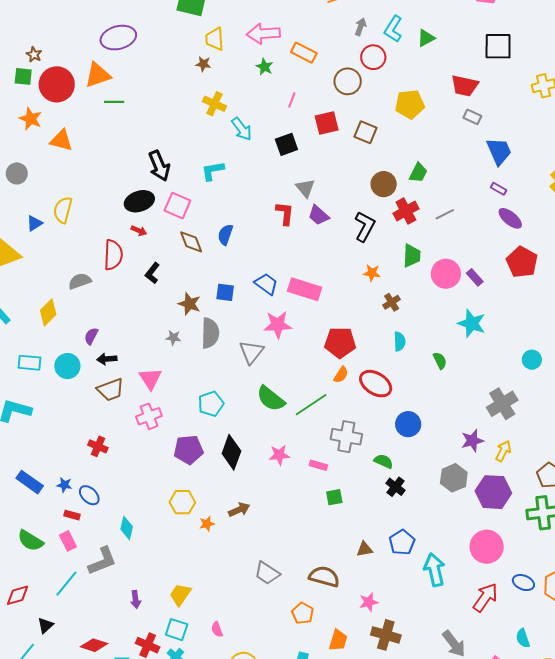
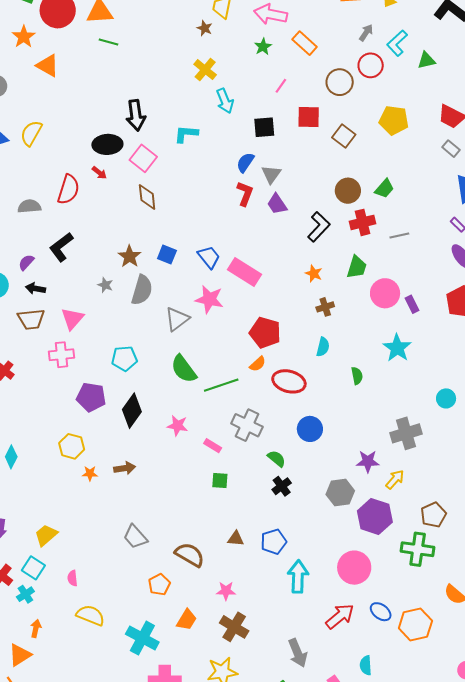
blue semicircle: (225, 235) -> (245, 162), moved
black L-shape: (152, 273) -> (61, 247), moved, size x1.4
red ellipse: (376, 384) -> (289, 381), turned -32

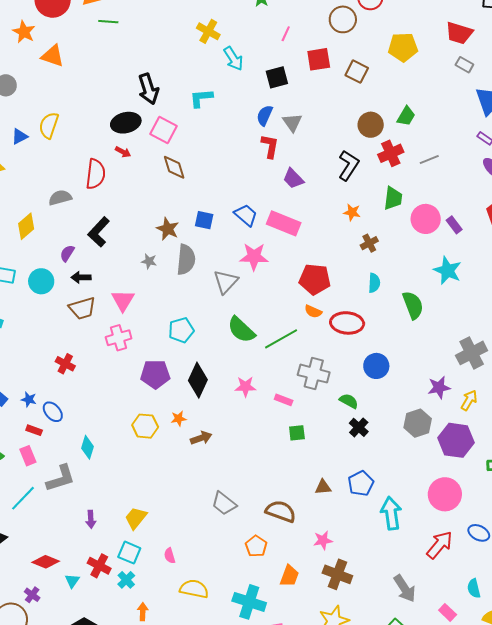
purple trapezoid: (277, 204) -> (293, 179), moved
orange semicircle: (258, 364) -> (313, 311), turned 78
green semicircle: (357, 376) -> (413, 305), size x1.6
orange star: (90, 473) -> (179, 419), moved

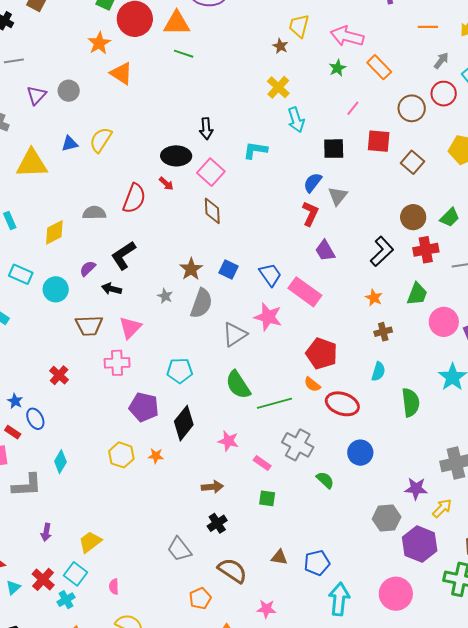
black arrow: (148, 89) -> (206, 129), size x0.7
black arrow: (81, 277) -> (112, 289), moved
black cross: (359, 427) -> (217, 523), moved
brown arrow: (201, 438) -> (212, 487), moved

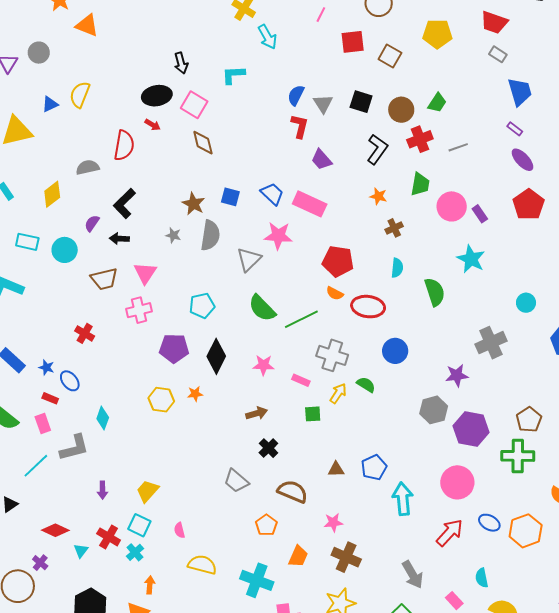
black square: (334, 149) -> (361, 102), moved, turned 30
yellow arrow: (442, 508) -> (338, 393), moved

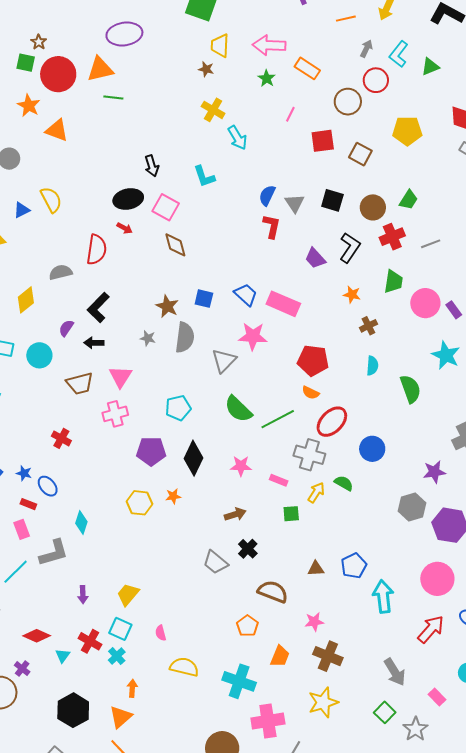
cyan L-shape: (233, 75) -> (204, 176), turned -105
yellow semicircle: (80, 95) -> (51, 200), turned 132
purple trapezoid: (321, 160) -> (315, 258), moved
red ellipse: (368, 307) -> (332, 422), moved, turned -52
gray trapezoid: (236, 481) -> (215, 562), moved

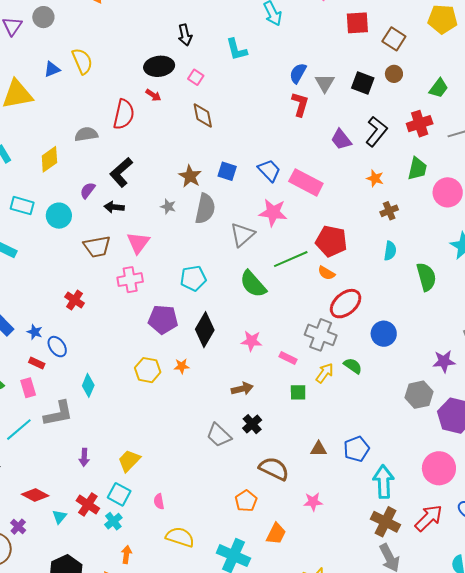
pink square: (166, 207) -> (196, 77), size x0.6
brown circle: (373, 207) -> (394, 74), moved, size x0.7
green line: (278, 419) -> (291, 259), moved
brown cross: (328, 656) -> (385, 522), moved

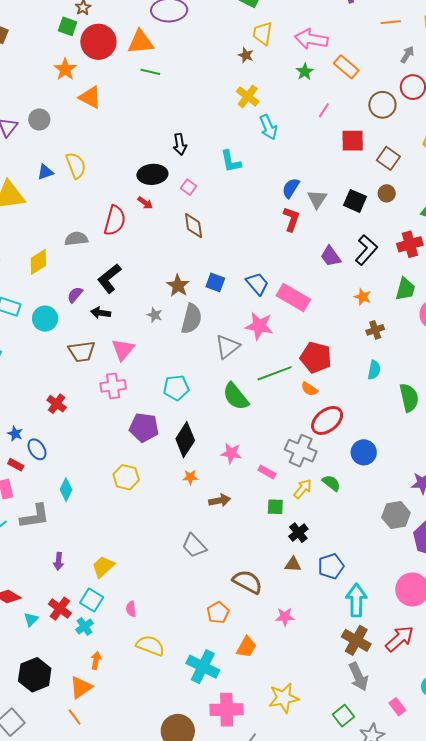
orange star: (182, 366) -> (190, 477), moved
black cross: (252, 424) -> (298, 533), moved

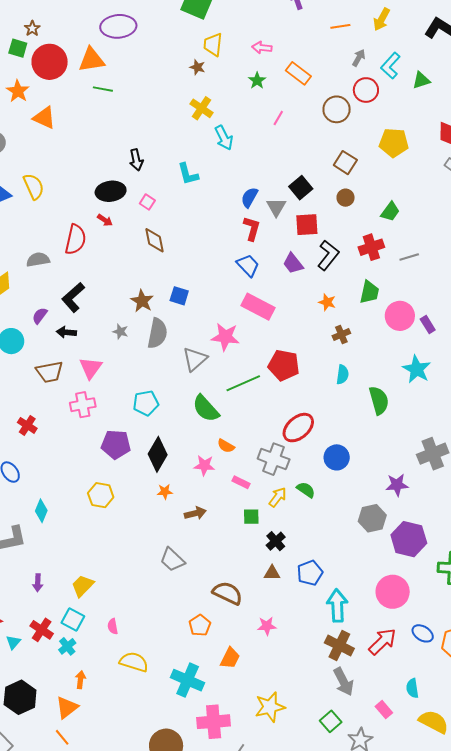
pink arrow: (311, 39) -> (262, 48), size x0.6
red square: (353, 141) -> (307, 225), moved
black square: (355, 201) -> (301, 188), moved, turned 30
blue trapezoid: (257, 284) -> (248, 265), moved
orange semicircle: (309, 389) -> (226, 446), moved

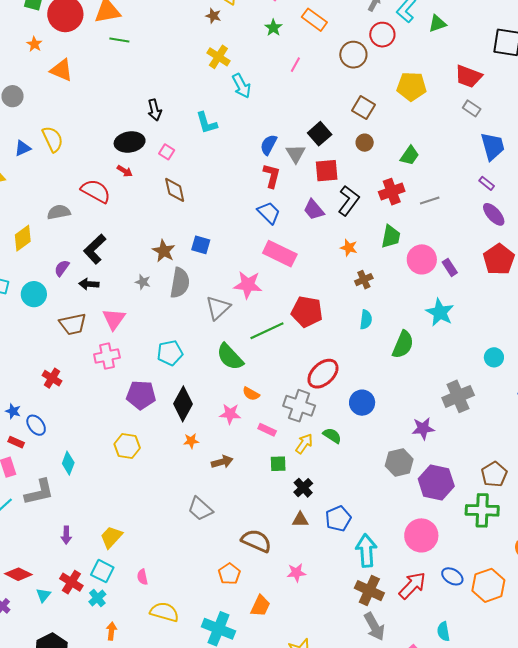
orange star: (18, 91) -> (34, 44), size x0.7
red semicircle: (75, 239) -> (96, 191), turned -72
green semicircle: (379, 400) -> (403, 345), turned 40

